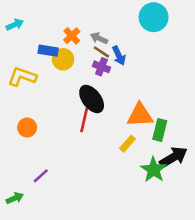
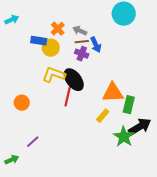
brown line: (101, 52) -> (82, 42), turned -40
yellow L-shape: (22, 77) -> (54, 75), moved

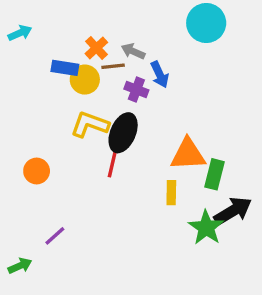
brown line: (82, 42) -> (113, 66), moved
black ellipse: (74, 80) -> (123, 133), turned 60
yellow rectangle: (103, 116) -> (171, 193), turned -40

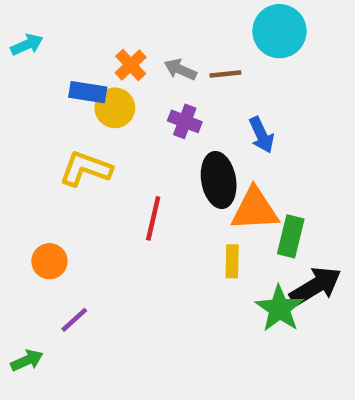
brown line: (113, 66) -> (225, 74), moved
blue arrow: (160, 75) -> (261, 135), moved
yellow L-shape: (90, 124) -> (86, 169), moved
black ellipse: (123, 133) -> (219, 180), moved, turned -33
orange circle: (37, 171) -> (49, 261), moved

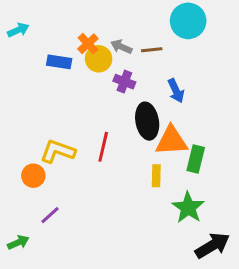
yellow circle: (115, 108) -> (99, 59), moved
yellow L-shape: (86, 169) -> (58, 151), moved
black arrow: (316, 286) -> (212, 245), moved

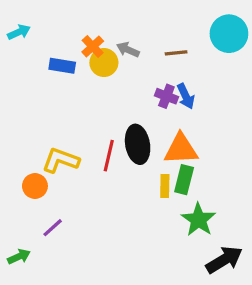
cyan circle: (188, 21) -> (229, 34), moved
brown line: (152, 50) -> (176, 53), moved
purple cross: (124, 82) -> (166, 96), moved
black ellipse: (147, 121) -> (138, 144), moved
green rectangle: (196, 159) -> (184, 180), moved

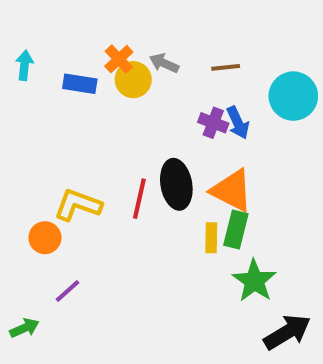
cyan arrow: (19, 32) -> (24, 65), moved, turned -60
cyan circle: (229, 34) -> (293, 96), moved
orange triangle: (181, 149) -> (232, 190), turned 30

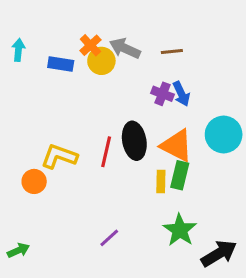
gray arrow: (164, 63) -> (125, 48), size x1.4
cyan circle: (293, 96) -> (224, 135), moved
green star: (254, 281) -> (180, 230), moved
purple line: (68, 291) -> (109, 238), moved

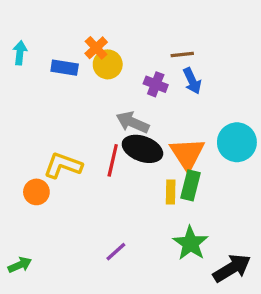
gray arrow: (125, 48) -> (133, 122), moved
purple cross: (162, 94) -> (156, 84), moved
blue arrow: (181, 94) -> (192, 81), moved
black ellipse: (134, 141) -> (142, 149), turned -60
orange triangle: (177, 145) -> (187, 154), turned 30

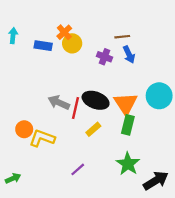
gray arrow: (133, 122) -> (59, 102), moved
yellow L-shape: (63, 165) -> (42, 138), moved
yellow rectangle: (171, 192) -> (93, 129), moved, turned 48

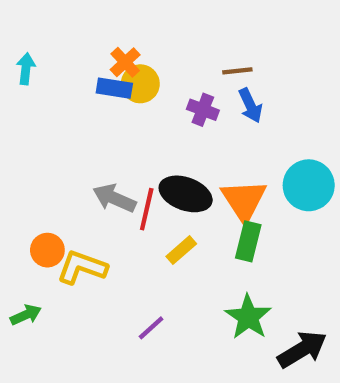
blue rectangle: (43, 46) -> (114, 88), moved
green arrow: (13, 178) -> (26, 315), moved

